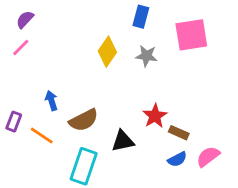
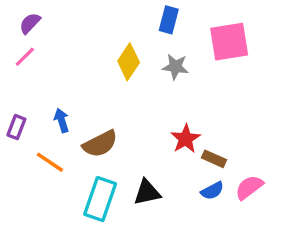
purple rectangle: (14, 122) -> (16, 127), moved
black triangle: (123, 141) -> (147, 192), moved

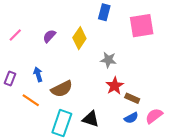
purple semicircle: (30, 23) -> (49, 36), moved
gray star: (175, 67) -> (108, 60), moved
black triangle: (147, 192) -> (91, 119), turned 30

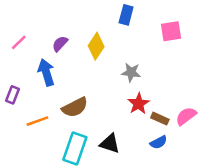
pink square: (142, 26) -> (171, 31), size x0.7
blue arrow: (38, 74) -> (46, 72), moved, size x1.5
orange line: (31, 100) -> (37, 121), turned -54
pink semicircle: (154, 116) -> (186, 116), moved

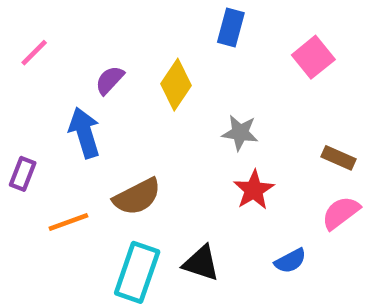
pink square: (171, 31) -> (313, 57), turned -30
pink line: (19, 42) -> (34, 53), moved
brown rectangle: (160, 119) -> (338, 158), moved

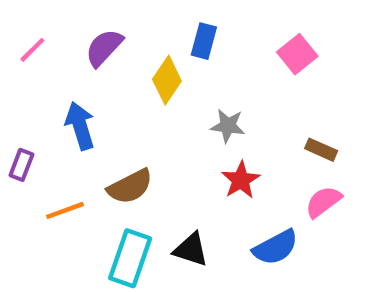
blue rectangle: (231, 27) -> (204, 41), moved
purple semicircle: (110, 80) -> (104, 48), moved, size x1.4
blue semicircle: (290, 261) -> (276, 247), size x1.5

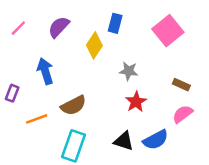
pink square: (297, 54) -> (168, 31), size x1.4
black triangle: (191, 250) -> (124, 141), moved

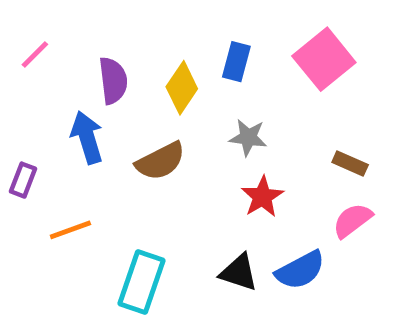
blue rectangle: (115, 23) -> (236, 62), moved
purple semicircle: (59, 27) -> (113, 81), moved, turned 130
brown semicircle: (73, 105) -> (160, 161), moved

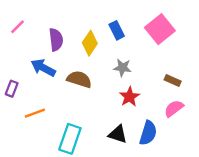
blue rectangle: (236, 62) -> (117, 30), turned -42
blue arrow: (87, 137) -> (43, 68), turned -45
brown semicircle: (160, 161) -> (79, 79), turned -135
blue semicircle: (300, 270) -> (148, 133), turned -45

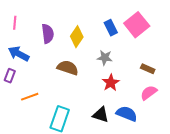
pink line: (17, 27) -> (15, 23), turned -40
blue rectangle: (117, 30) -> (111, 28), moved
blue arrow: (43, 68) -> (19, 54), moved
blue semicircle: (148, 133) -> (127, 114), turned -85

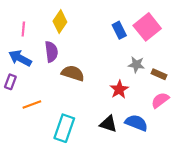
pink line: (15, 23) -> (23, 29), moved
purple semicircle: (48, 34) -> (51, 52), moved
yellow diamond: (77, 37) -> (60, 22), moved
gray star: (105, 58) -> (136, 65), moved

